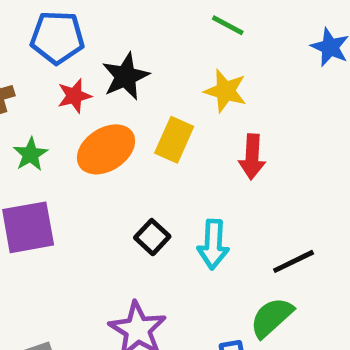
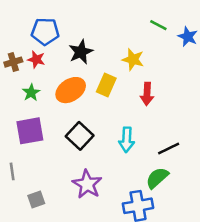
green line: (228, 25) -> (158, 25), moved
red star: (74, 96) -> (36, 59), moved, turned 30
black square: (152, 237) -> (80, 136), moved, size x1.5

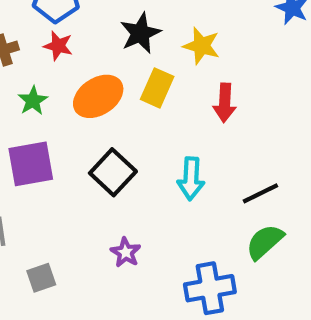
black star: (81, 52) -> (140, 33), moved
red star: (36, 59) -> (58, 46), moved
green semicircle: (157, 178) -> (265, 242), moved
purple star: (87, 184) -> (126, 252), size x0.6

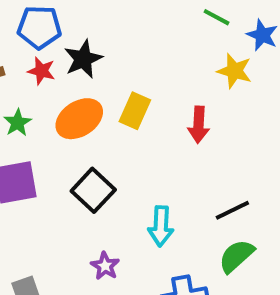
black star: (140, 33) -> (83, 59), moved
yellow star: (201, 46) -> (234, 71), moved
cyan arrow: (191, 179) -> (161, 226), moved

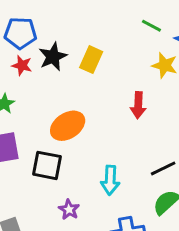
yellow rectangle: (135, 111) -> (91, 60), moved
orange ellipse: (79, 119) -> (68, 126), moved
black square: (93, 190) -> (47, 165), moved, turned -32

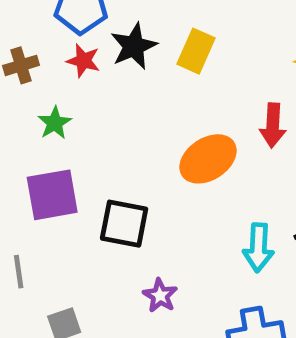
orange ellipse: (68, 126) -> (208, 159), moved
cyan arrow: (110, 180) -> (258, 248), moved

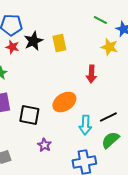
yellow rectangle: (196, 51) -> (59, 43), turned -36
orange ellipse: (208, 159) -> (64, 102), moved

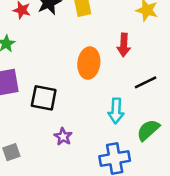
orange ellipse: (64, 102) -> (89, 63), moved, turned -50
black line: (108, 117) -> (146, 82), moved

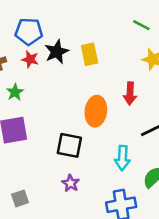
black square: (44, 98) -> (69, 145), moved

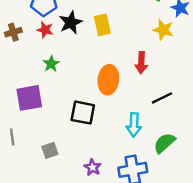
green star: (15, 92) -> (51, 64), moved
purple star: (71, 183) -> (93, 167), moved
gray square: (20, 198) -> (50, 150), moved

